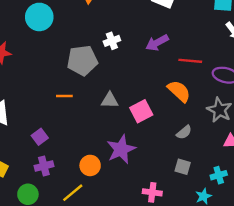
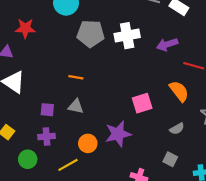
white cross: (112, 41) -> (127, 36), size x1.6
gray pentagon: (82, 60) -> (91, 34), moved
gray triangle: (110, 100) -> (76, 106), moved
purple square: (40, 137) -> (47, 110), turned 32

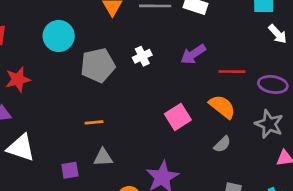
white cross: (127, 36) -> (142, 56), size x0.6
pink square: (142, 103) -> (178, 117), moved
gray semicircle: (177, 129) -> (222, 144), moved

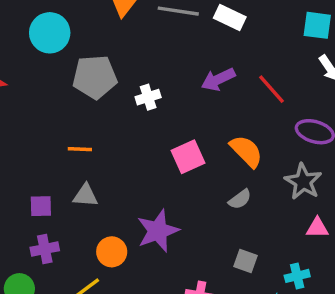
white cross: (142, 56) -> (148, 97), moved
red line: (232, 72) -> (272, 89), moved, turned 40

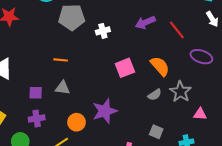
gray star: (303, 182) -> (180, 92), moved

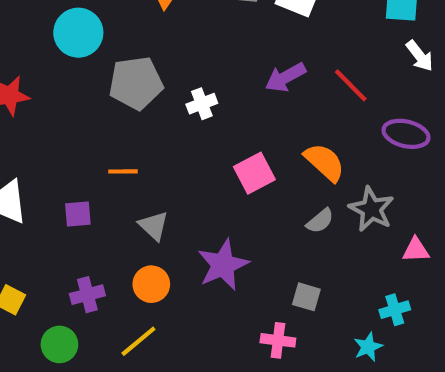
gray triangle: (63, 88) -> (154, 226), moved, turned 42
purple square: (36, 93) -> (78, 214), moved
orange circle: (76, 122) -> (151, 284), moved
gray square: (156, 132) -> (306, 297), moved

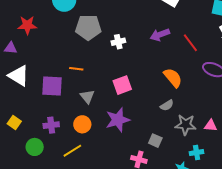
pink square: (254, 173) -> (122, 85), moved
gray star: (371, 209) -> (186, 125), moved, turned -30
purple square: (78, 214) -> (52, 86), size x1.6

